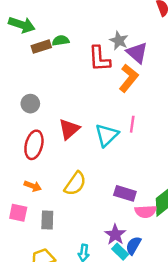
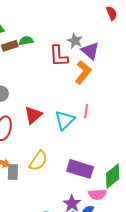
purple rectangle: (125, 193) -> (80, 169), size x1.4
pink semicircle: (146, 212) -> (97, 194), moved
gray rectangle: (47, 220) -> (13, 172), moved

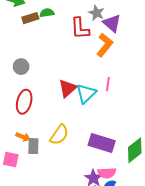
red triangle: (33, 115) -> (68, 88), moved
pink semicircle: (97, 194) -> (107, 173), moved

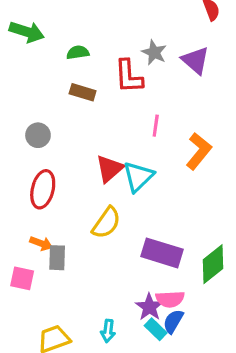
brown rectangle: (30, 18) -> (83, 92), moved, turned 35
purple triangle: (112, 23) -> (195, 60), moved
orange L-shape: (105, 45) -> (199, 151), moved
pink line: (108, 84) -> (156, 126), moved
yellow semicircle: (59, 135) -> (106, 223), moved

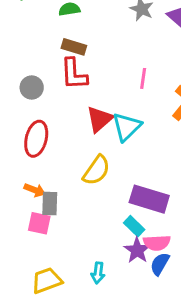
red L-shape: (129, 76) -> (74, 74), moved
pink square: (22, 278) -> (39, 223), moved
cyan rectangle: (156, 329) -> (134, 226), moved

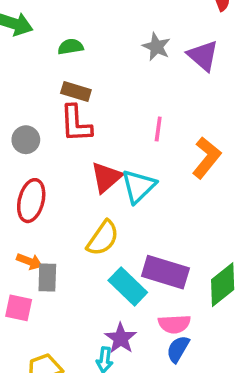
pink square: (39, 223) -> (19, 308), moved
cyan rectangle: (134, 226) -> (128, 286), moved, size x1.5
purple star: (137, 250) -> (121, 338), moved

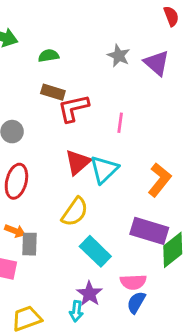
red L-shape: (76, 124) -> (73, 108), moved, turned 80
orange L-shape: (207, 158) -> (160, 180), moved
purple rectangle: (165, 272) -> (149, 231), moved

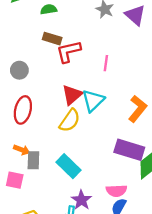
yellow semicircle: (75, 212) -> (70, 120), moved
cyan rectangle: (95, 251) -> (69, 166), moved

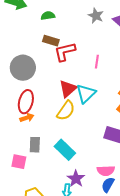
gray circle: (19, 70) -> (23, 68), size x1.6
orange arrow: (22, 150) -> (27, 118), moved, turned -40

